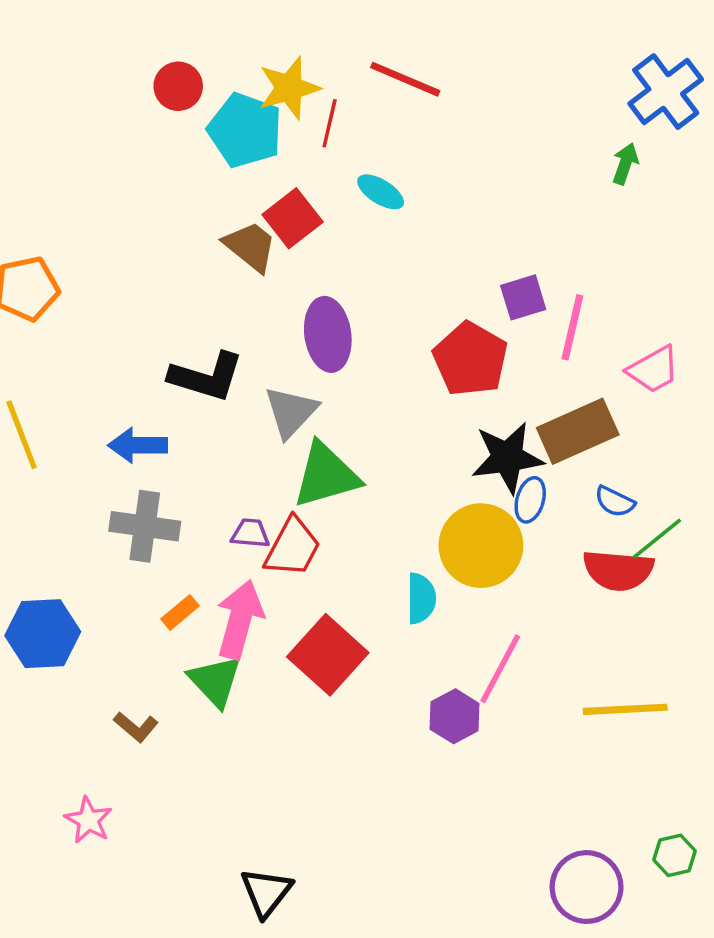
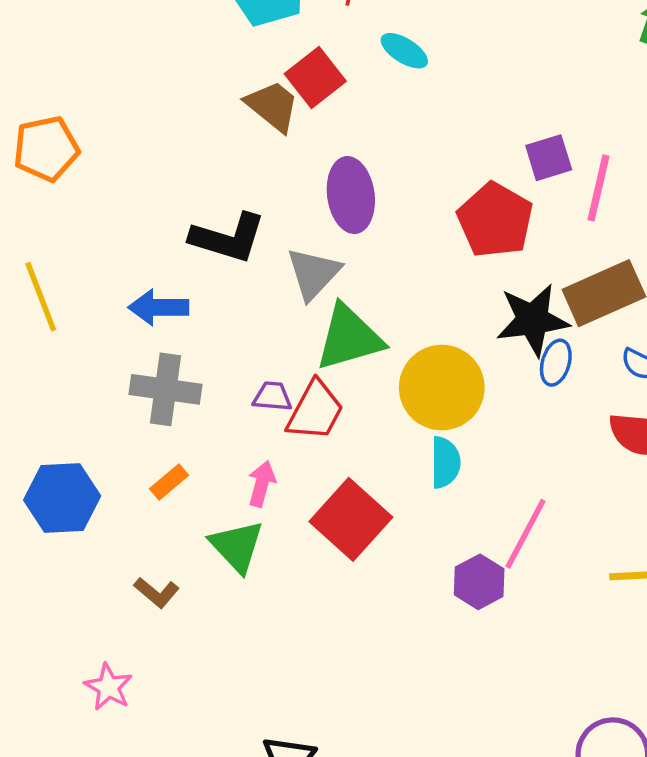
yellow circle: (481, 546) -> (442, 388), moved
orange rectangle: (180, 612) -> (169, 482), moved
pink arrow: (240, 620) -> (262, 484), size x0.6

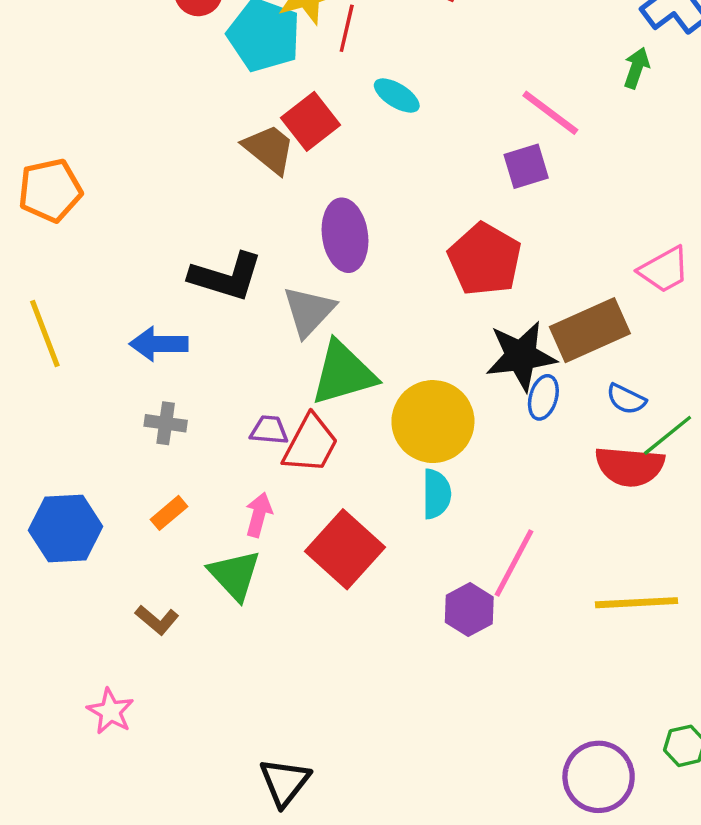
purple square: (549, 158) -> (526, 166), moved
pink line: (599, 188) -> (550, 113), moved, turned -66
gray cross: (166, 389) -> (166, 423), size x0.6

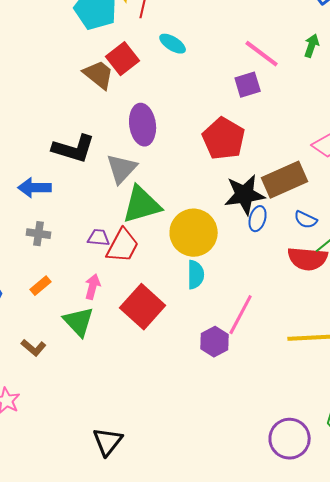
green arrow: (637, 68) -> (312, 46), moved

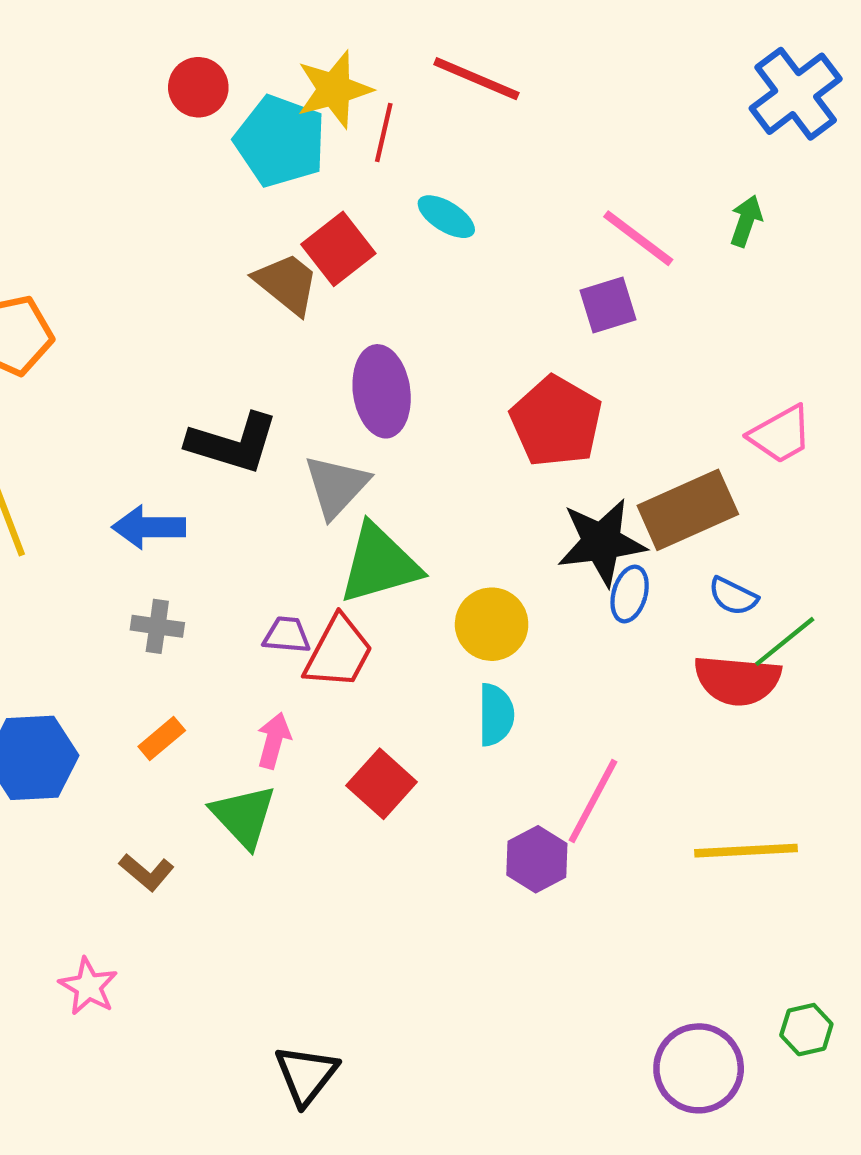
yellow circle: (194, 233) -> (492, 624), size x0.7
red square: (143, 307) -> (382, 784), size x0.7

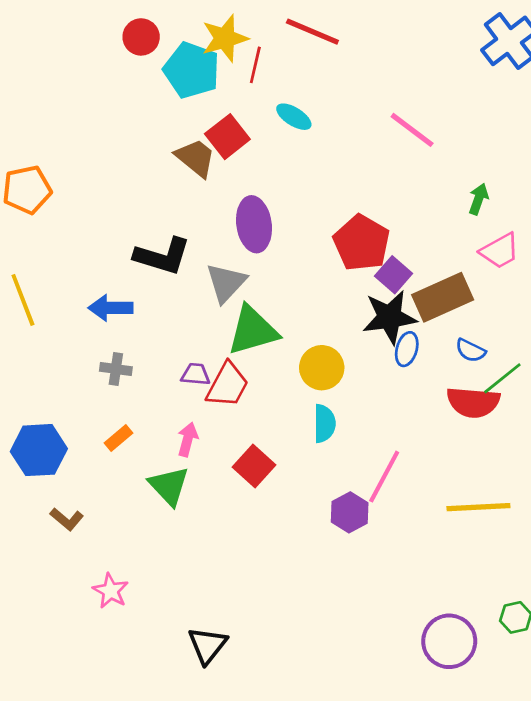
green arrow: (746, 221) -> (478, 199), moved
purple square: (608, 305) -> (393, 275), moved, turned -32
brown L-shape: (147, 872) -> (67, 519), moved
pink star: (88, 986) -> (111, 591), moved

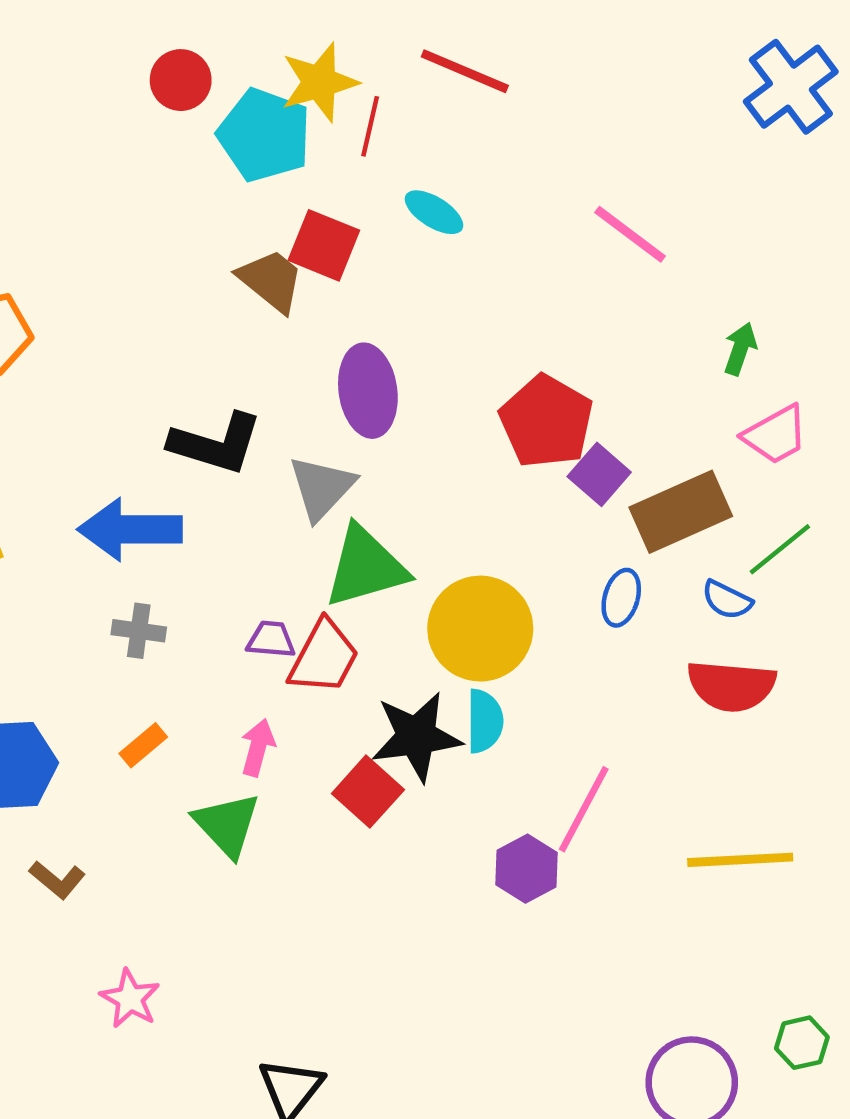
red square: (227, 137) -> (324, 245), turned -30
blue arrow: (111, 308) -> (130, 529), size x1.4
black star: (389, 317) -> (416, 737), moved
yellow circle: (322, 368) -> (480, 629), size x1.4
green line: (502, 378) -> (780, 549), moved

